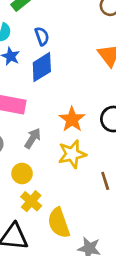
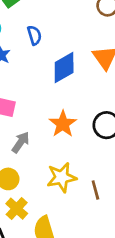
blue diamond: (42, 67) -> (64, 68), moved
yellow star: (72, 154) -> (62, 177), moved

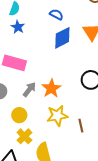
blue semicircle: (34, 35) -> (56, 15), moved, turned -48
orange star: (63, 124) -> (51, 88), moved

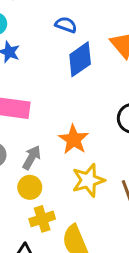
gray arrow: (29, 89) -> (32, 158), moved
yellow cross: (24, 136) -> (42, 219), turned 35

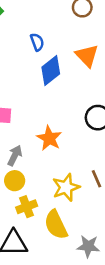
blue semicircle: (66, 25) -> (37, 42), turned 54
yellow star: (88, 180) -> (66, 187), moved

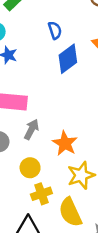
orange star: (49, 138) -> (65, 143), moved
gray arrow: (15, 155) -> (31, 129), moved

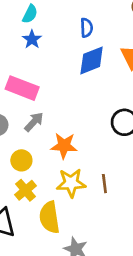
orange star: (65, 143) -> (64, 146), turned 30
yellow cross: (41, 194) -> (26, 190), turned -36

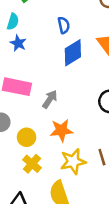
gray arrow: (34, 122) -> (50, 99), moved
yellow circle: (21, 160) -> (27, 137), moved
yellow cross: (26, 190) -> (32, 164), moved

